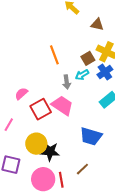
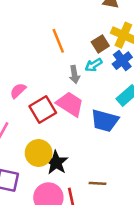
blue trapezoid: (91, 136) -> (105, 121), moved
black star: (50, 152) -> (56, 163), turned 30
brown line: (82, 169) -> (97, 183), turned 48

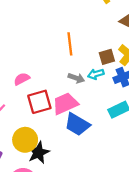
gray arrow: (74, 75) -> (76, 78), turned -77
pink trapezoid: (70, 104) -> (65, 104), turned -72
blue trapezoid: (105, 121) -> (77, 124), moved

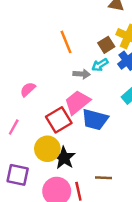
red square: (39, 102) -> (59, 120), moved

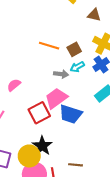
orange line: (66, 42) -> (49, 46), turned -54
brown square: (106, 45) -> (74, 49), moved
yellow circle: (47, 149) -> (29, 156), moved

